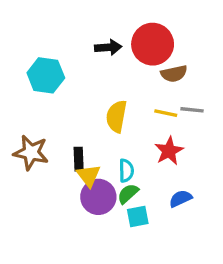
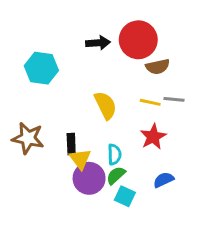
yellow semicircle: (116, 116) -> (105, 105), turned 144
cyan square: (138, 217) -> (125, 196), turned 36

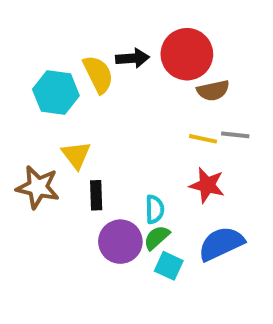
yellow semicircle: (105, 105) -> (98, 74), moved
red star: (153, 137) -> (207, 185), turned -30
yellow triangle: (80, 159) -> (76, 155), moved
blue semicircle: (164, 180) -> (221, 244), size x1.6

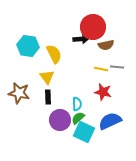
black arrow: (132, 58) -> (81, 39), moved
yellow semicircle: (98, 74) -> (54, 54), moved
yellow triangle: (76, 155) -> (47, 77), moved
cyan square: (169, 266) -> (84, 132), size x1.5

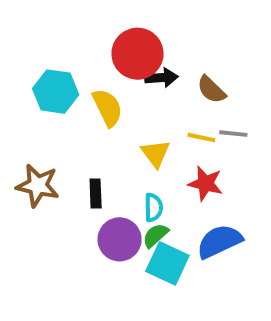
red circle: (93, 27) -> (137, 54), moved
brown semicircle: (106, 45) -> (211, 90), turned 56
yellow triangle: (47, 77) -> (155, 154), moved

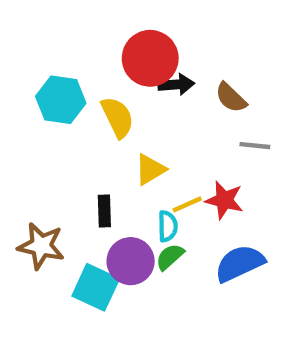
yellow line: (201, 138) -> (187, 204), moved, turned -36
yellow triangle: (155, 154) -> (150, 170), moved, turned 36
brown star: (38, 185) -> (41, 246), moved
cyan square: (167, 263) -> (96, 287), moved

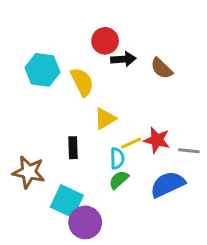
red circle: (150, 58) -> (105, 41), size x0.7
gray line: (255, 146) -> (189, 151), moved
purple circle: (131, 261) -> (85, 222), moved

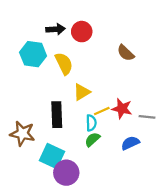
black arrow: (123, 59) -> (56, 29), moved
black rectangle: (73, 148) -> (57, 115), size x1.5
blue semicircle: (168, 184) -> (130, 143), size x0.7

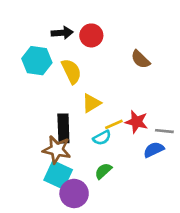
cyan semicircle: (91, 123) -> (102, 138), turned 63
brown star: (22, 134) -> (57, 150), moved
green semicircle: (92, 139) -> (103, 171), moved
blue semicircle: (130, 143) -> (154, 150), moved

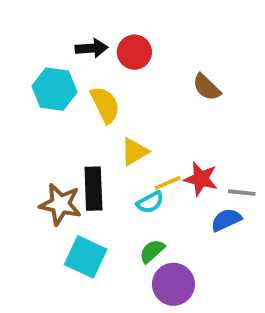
brown star: (57, 150) -> (60, 204), moved
purple circle: (74, 193) -> (173, 284), moved

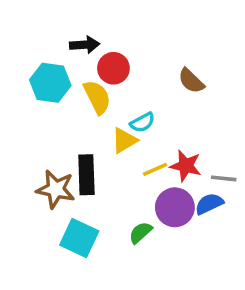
red circle: (134, 52) -> (113, 68), moved
cyan semicircle: (150, 202) -> (142, 122), moved
purple circle: (173, 284) -> (175, 207), moved

